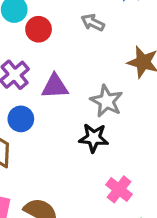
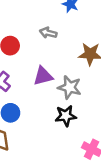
purple triangle: (55, 86) -> (43, 76), moved

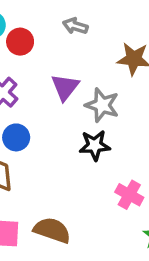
purple triangle: (43, 76) -> (65, 87), turned -40

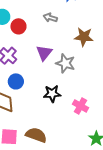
black star: (95, 145) -> (52, 94), moved
pink cross: (129, 195) -> (80, 106), moved

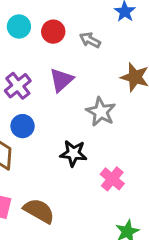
red circle: (18, 26) -> (53, 32), moved
purple triangle: (44, 53) -> (61, 80), moved

